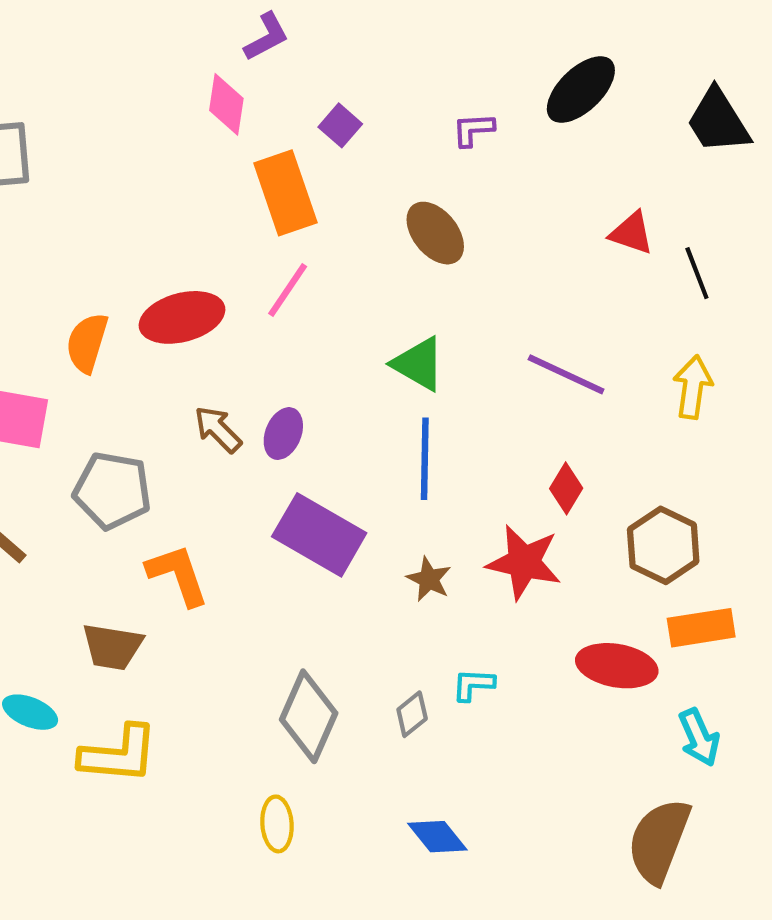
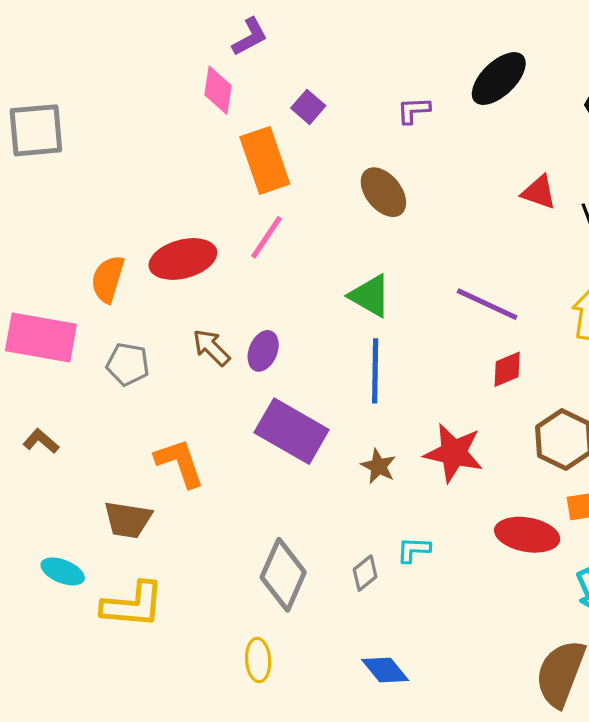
red diamond: (566, 488) -> (507, 369), moved, turned 36
gray pentagon: (112, 490) -> (128, 364), moved, size x0.7

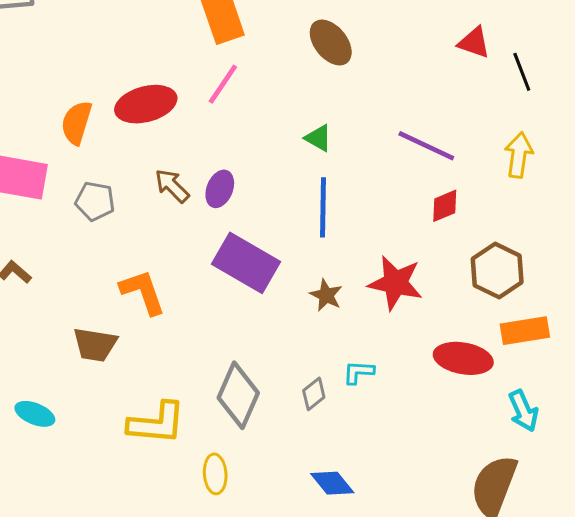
green triangle: (370, 296) -> (318, 138), size x0.7
cyan ellipse: (63, 571) -> (35, 414), moved
yellow L-shape: (133, 605) -> (157, 423), moved

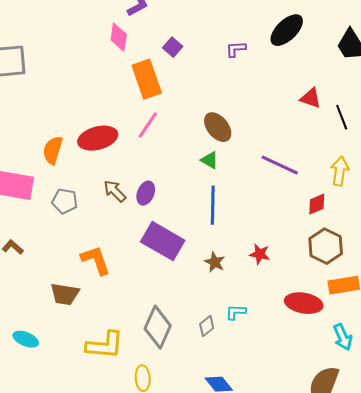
brown ellipse: (331, 42) -> (218, 127), moved
red diamond: (445, 206) -> (317, 204), moved
red star: (395, 283) -> (260, 254), size x0.6

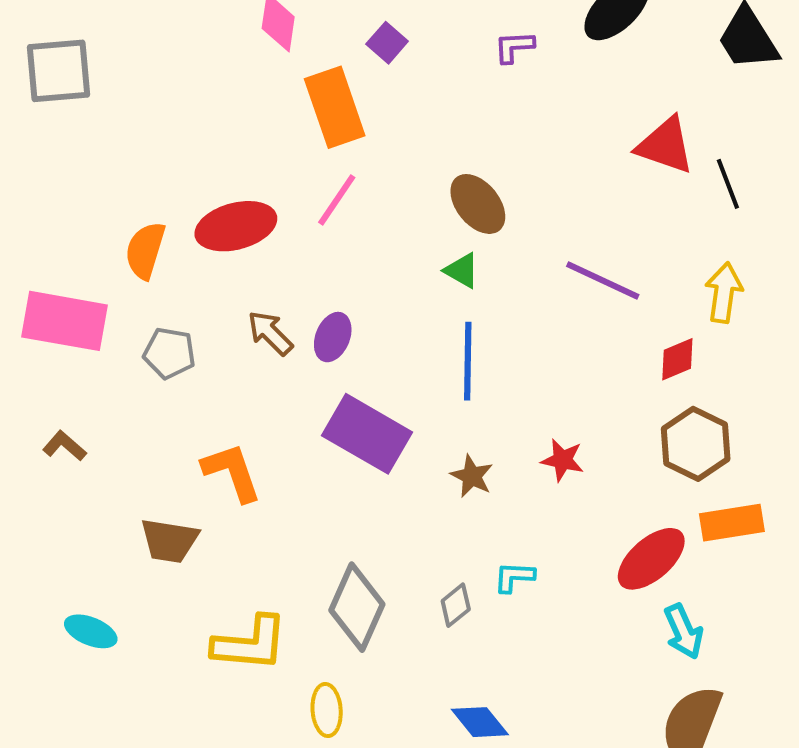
red triangle: (311, 98) -> (665, 146), size x1.4
red ellipse: (304, 303) -> (651, 559), turned -51
cyan arrow: (343, 337) -> (683, 631), moved

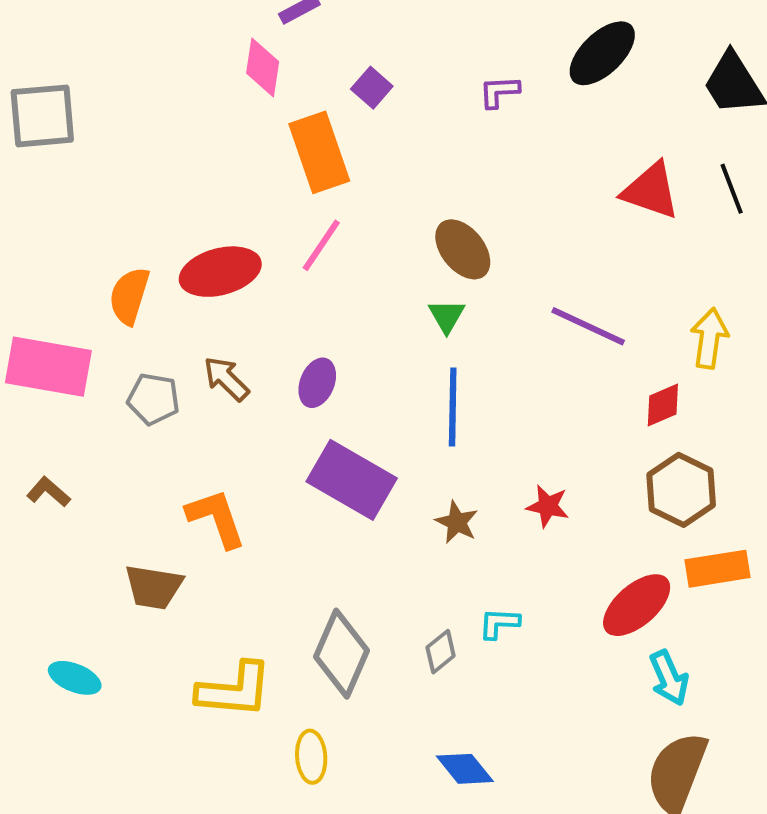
black line: (728, 184) -> (732, 189), moved
green triangle: (462, 271) -> (447, 316), turned 30
brown arrow: (270, 333) -> (226, 379), moved

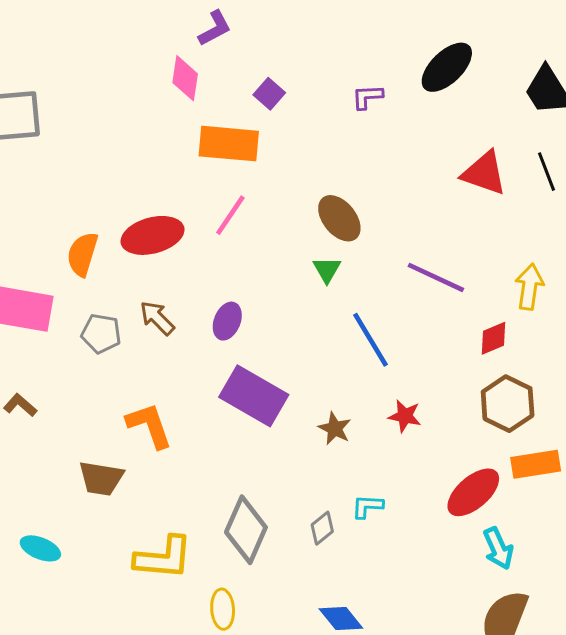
orange rectangle: (319, 152) -> (229, 144), turned -66
blue line: (453, 407) -> (371, 340), moved, turned -32

